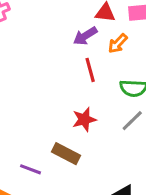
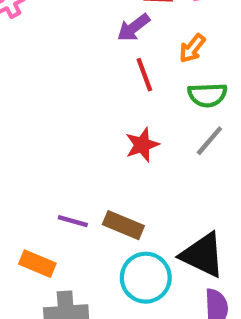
orange arrow: (118, 43) -> (192, 48), moved
brown rectangle: (66, 154) -> (123, 225), moved

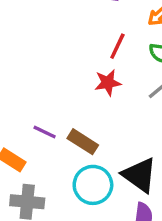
red line: (144, 75) -> (117, 46), moved, turned 36

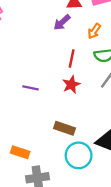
purple line: (45, 132) -> (31, 88), moved

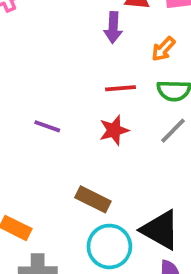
purple arrow: (62, 22) -> (113, 28), turned -54
red line: (72, 59) -> (121, 88), turned 66

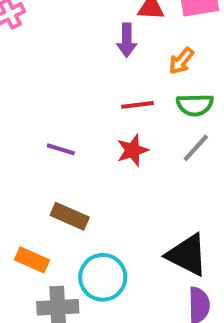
brown rectangle: (93, 199) -> (70, 216), moved
cyan circle: (109, 246) -> (103, 277), moved

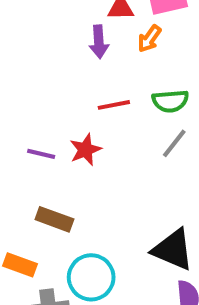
orange arrow: (181, 61) -> (149, 39), moved
red star: (133, 150) -> (85, 150), moved

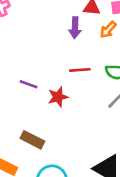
purple line: (41, 154) -> (29, 84), moved

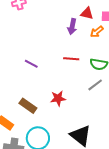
red star: (58, 97) -> (58, 98), moved

